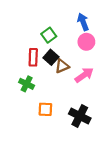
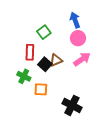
black square: (51, 57) -> (45, 64), moved
pink arrow: (84, 75) -> (82, 59), moved
orange square: (45, 109) -> (41, 89), moved

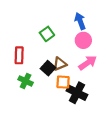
red rectangle: (30, 52) -> (19, 55), moved
orange square: (41, 89) -> (63, 82), moved
black cross: (72, 105) -> (77, 93), moved

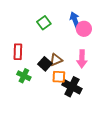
green square: (47, 34) -> (44, 23), moved
pink circle: (83, 40) -> (84, 29), moved
pink arrow: (88, 63) -> (82, 59), turned 126

